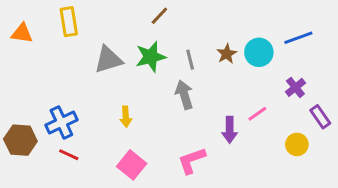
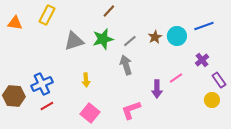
yellow rectangle: (69, 22) -> (47, 15), turned 36
gray line: (190, 60) -> (130, 41), turned 64
yellow circle: (297, 144) -> (212, 100), moved
red line: (69, 155) -> (47, 106), turned -56

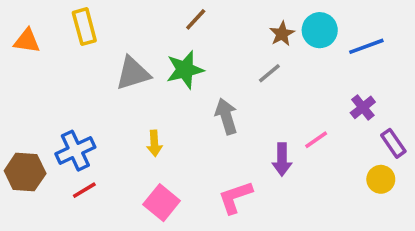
yellow rectangle: (47, 15) -> (84, 27), turned -42
cyan circle: (177, 36) -> (320, 30), moved
brown star: (155, 37) -> (282, 34), moved
gray line: (130, 41) -> (269, 73), moved

